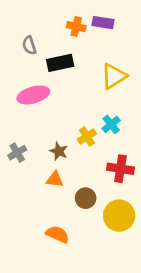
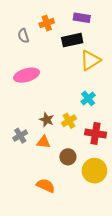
orange cross: (76, 27) -> (47, 23), moved, turned -32
black rectangle: (60, 63) -> (72, 40), moved
yellow cross: (87, 136) -> (69, 121), moved
gray cross: (17, 153) -> (20, 136), moved

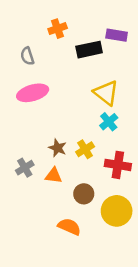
purple rectangle: (82, 18) -> (117, 35), moved
gray semicircle: (23, 36) -> (27, 56), moved
yellow triangle: (90, 60) -> (106, 93), moved, turned -50
orange semicircle: (46, 185) -> (69, 227), moved

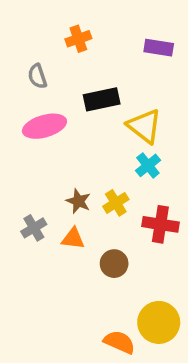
black rectangle: (89, 50) -> (102, 99), moved
yellow circle: (117, 211) -> (159, 322), moved
orange semicircle: (69, 227) -> (119, 342), moved

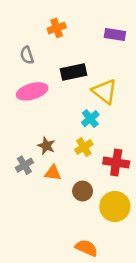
cyan cross: (148, 165) -> (90, 119), moved
brown star: (78, 201) -> (46, 146), moved
yellow circle: (159, 322) -> (115, 207), moved

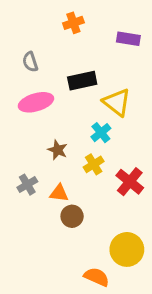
orange cross: (57, 28) -> (73, 23), moved
brown star: (46, 146) -> (58, 150), moved
red cross: (116, 163) -> (130, 182), turned 30
brown circle: (83, 191) -> (72, 216), moved
yellow circle: (115, 207) -> (127, 249), moved

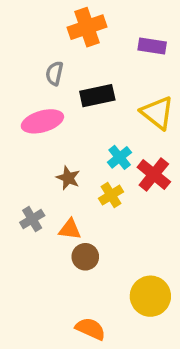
orange cross: (73, 23) -> (87, 27), size x1.5
gray semicircle: (30, 62) -> (54, 73), moved, turned 30
yellow triangle: (117, 102) -> (157, 113), moved
red cross: (130, 182) -> (154, 174), moved
orange semicircle: (97, 277) -> (90, 329), moved

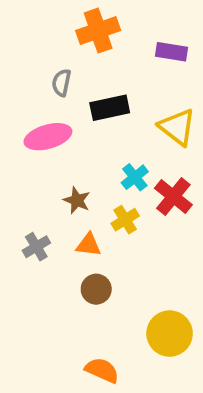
orange triangle: (70, 229) -> (88, 245), moved

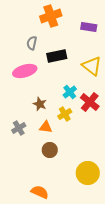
orange semicircle: (102, 370) -> (40, 192), moved

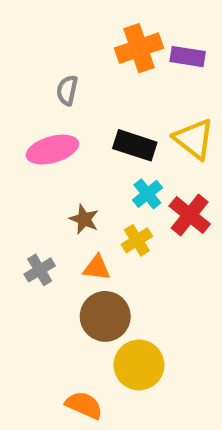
orange cross: (51, 16) -> (139, 48), moved
black rectangle: (57, 56) -> (135, 145), moved, turned 30
brown circle: (50, 150) -> (105, 316), size x1.5
yellow circle: (88, 173) -> (139, 365), moved

